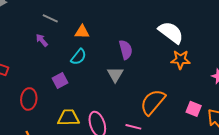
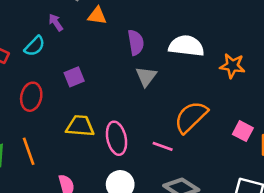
orange triangle: (82, 32) -> (97, 16), moved
white semicircle: (171, 32) -> (186, 46), moved, turned -36
purple semicircle: (126, 50) -> (136, 42), moved
cyan semicircle: (79, 57) -> (35, 46), moved

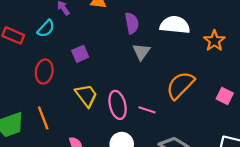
orange star: (232, 66) -> (214, 41), turned 30
yellow trapezoid: (80, 126) -> (86, 95), turned 50
pink line: (163, 146) -> (147, 110), moved

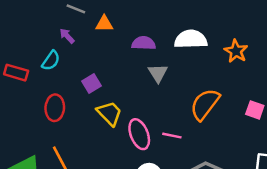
purple semicircle: (132, 23) -> (144, 43), turned -70
yellow trapezoid: (86, 95) -> (109, 113), moved

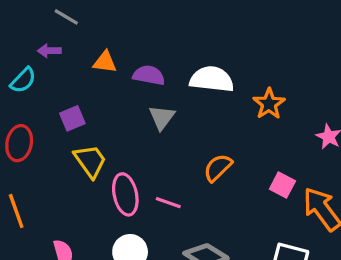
orange triangle: (104, 24) -> (105, 62), moved
purple arrow: (67, 36) -> (49, 51), turned -56
orange semicircle: (205, 104) -> (218, 168), size x0.7

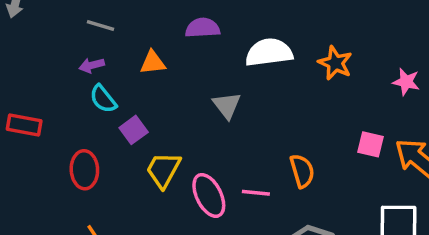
purple semicircle: (149, 75) -> (203, 28), moved
cyan semicircle: (23, 80) -> (103, 99), moved, turned 112
yellow trapezoid: (90, 161) -> (163, 170), turned -102
orange semicircle: (218, 168) -> (302, 171), moved, turned 132

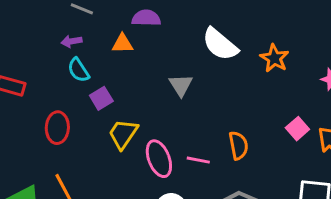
purple semicircle: (203, 28) -> (146, 18), moved
white semicircle: (269, 52) -> (220, 44), turned -138
pink square: (371, 144) -> (297, 129), turned 30

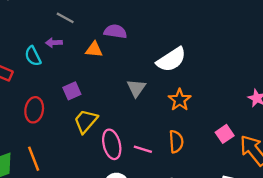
white semicircle: (220, 44) -> (171, 60), turned -80
orange star: (274, 58) -> (180, 100), moved
cyan semicircle: (78, 70) -> (33, 56), moved

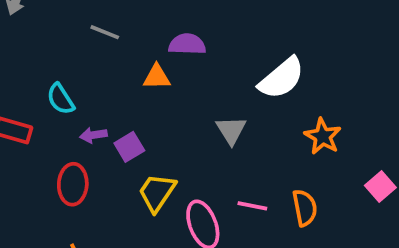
purple arrow: (54, 43) -> (93, 135), moved
orange star: (180, 100) -> (323, 136), moved
pink line: (143, 149) -> (252, 206), moved

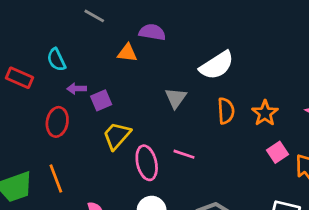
orange star: (323, 136) -> (265, 113), moved
orange semicircle: (305, 208) -> (226, 111), moved

